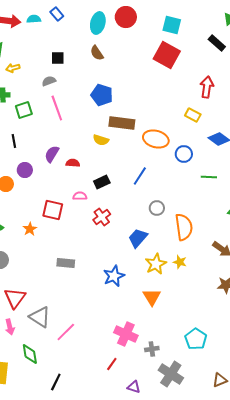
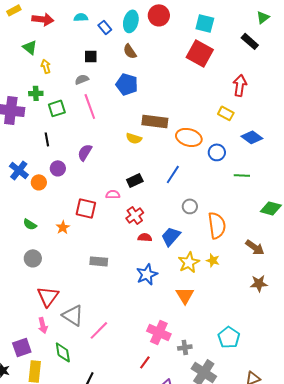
blue rectangle: (57, 14) -> (105, 27), moved
cyan semicircle: (34, 19) -> (81, 17), moved
yellow arrow: (13, 68) -> (46, 66), turned 88
blue pentagon: (102, 95) -> (127, 84), moved
red semicircle: (73, 163) -> (145, 237), moved

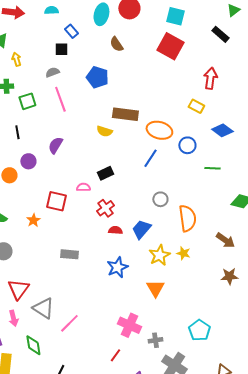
blue rectangle: (105, 27) -> (71, 31), moved
brown semicircle: (130, 51) -> (116, 44), moved
blue line: (173, 174) -> (150, 158), moved

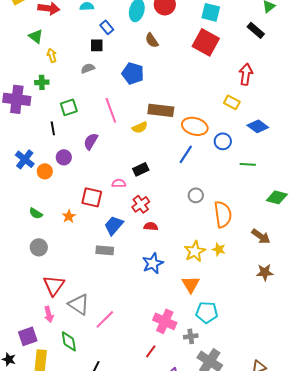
pink line: (60, 99) -> (111, 110), moved
green square: (27, 101) -> (69, 107), moved
yellow semicircle: (104, 131) -> (140, 127), turned -42
blue trapezoid: (141, 229) -> (114, 225), moved
cyan pentagon: (199, 330) -> (207, 312), moved, turned -30

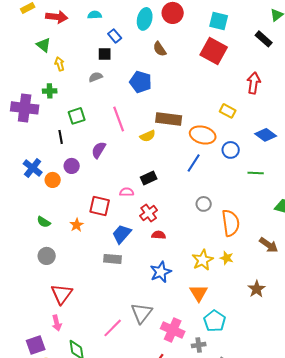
yellow rectangle: (232, 102) -> (228, 111), moved
brown star: (265, 272) -> (257, 289), moved, turned -30
gray triangle: (79, 304) -> (142, 313), moved, turned 35
cyan pentagon: (207, 312) -> (215, 321), turned 30

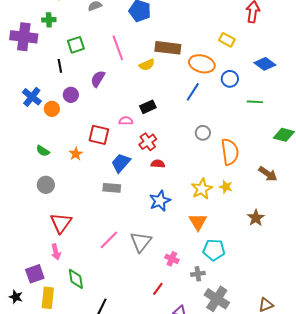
cyan pentagon: (215, 321) -> (214, 250), turned -30
pink line: (113, 328) -> (109, 240), moved
pink cross: (173, 330) -> (172, 259), size x0.6

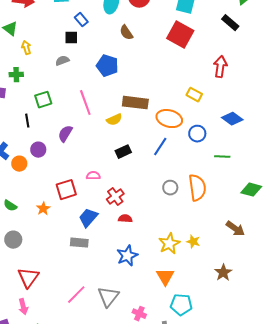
black rectangle: (148, 107) -> (123, 152), moved
red square: (99, 135) -> (66, 190), turned -30
orange semicircle: (230, 152) -> (197, 188), moved

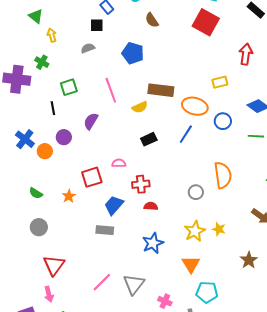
green cross: (16, 75) -> (42, 62), turned 32
yellow rectangle: (194, 95) -> (220, 82), turned -42
green line: (222, 157) -> (256, 136), moved
gray circle: (170, 188) -> (196, 192), moved
red cross: (115, 197) -> (141, 184), turned 30

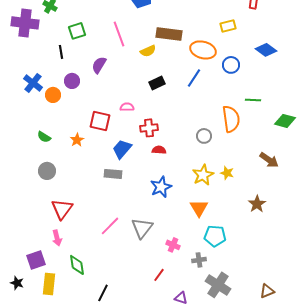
green line: (256, 136) -> (253, 100), moved
red square: (92, 177) -> (100, 121), turned 30

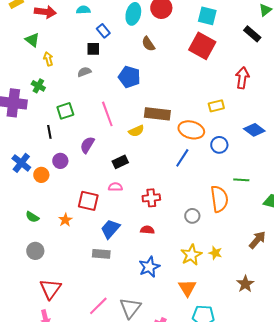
black rectangle: (157, 83) -> (120, 162), moved
red cross: (149, 128) -> (151, 198), moved
brown arrow: (269, 160) -> (257, 240), turned -84

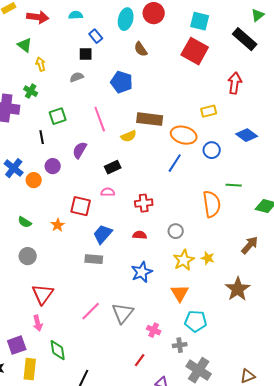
black rectangle: (252, 34) -> (245, 39), size x1.4
gray circle: (192, 216) -> (176, 231), moved
brown star: (245, 284) -> (238, 289), size x1.4

